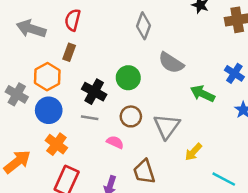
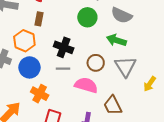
green circle: (128, 78) -> (87, 17), moved
green arrow: (203, 94) -> (116, 40), moved
pink semicircle: (115, 142) -> (86, 85), size x1.6

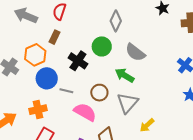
black cross: (64, 47) -> (78, 61), moved
blue circle: (29, 67) -> (47, 78), moved
orange cross: (40, 94) -> (38, 110), turned 36

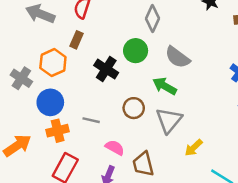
blue circle: (47, 78) -> (50, 102), moved
gray line: (66, 91) -> (91, 120), moved
pink semicircle: (85, 112) -> (115, 148), moved, size x0.7

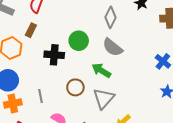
gray diamond: (152, 18) -> (110, 17), moved
black cross: (106, 69) -> (54, 55), turned -30
gray line: (91, 120) -> (40, 96), turned 64

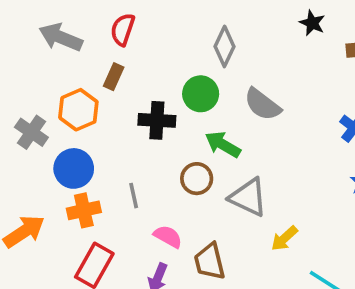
gray diamond: (110, 17) -> (224, 46), moved
green arrow: (101, 70) -> (223, 144), moved
gray triangle: (104, 98) -> (248, 197), turned -45

